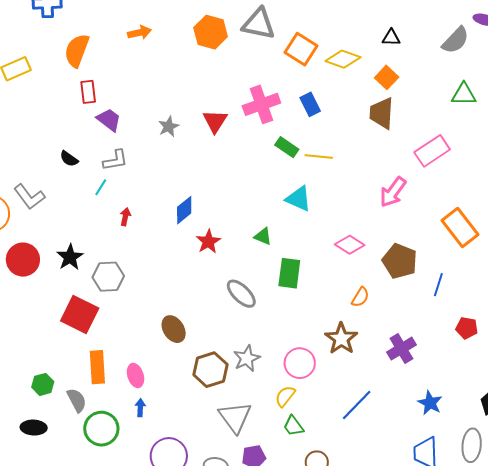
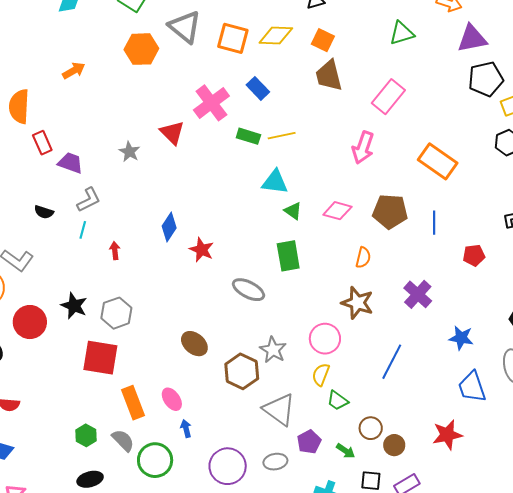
gray triangle: (259, 24) -> (185, 27), turned 45
green triangle: (263, 236) -> (293, 211), moved, turned 30

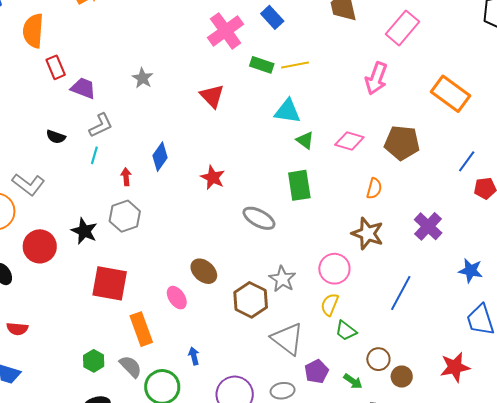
red triangle: (172, 133) -> (212, 96), moved
blue line: (434, 223) -> (467, 161), moved, turned 35
blue diamond: (169, 227) -> (160, 157), moved
gray hexagon: (116, 313) -> (125, 216), moved
pink ellipse: (172, 399) -> (177, 298), moved

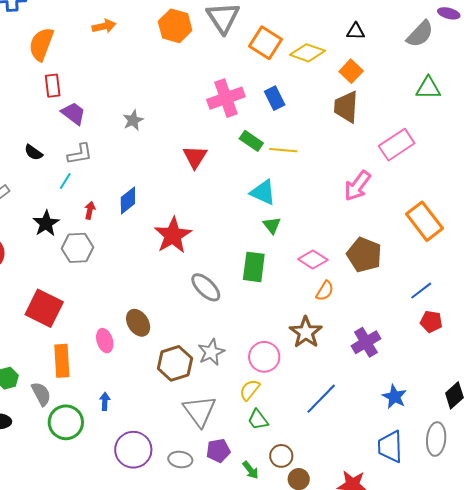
pink diamond: (349, 141) -> (313, 259), moved
red star: (213, 177) -> (173, 235), size x1.5
black star: (84, 231) -> (46, 223), moved

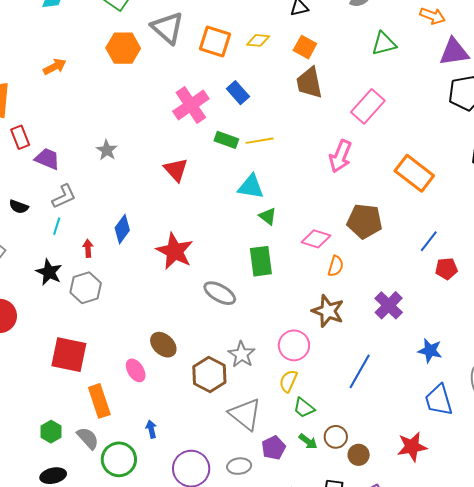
yellow diamond: (307, 53) -> (258, 40), size x0.7
green arrow: (251, 470) -> (308, 441), moved

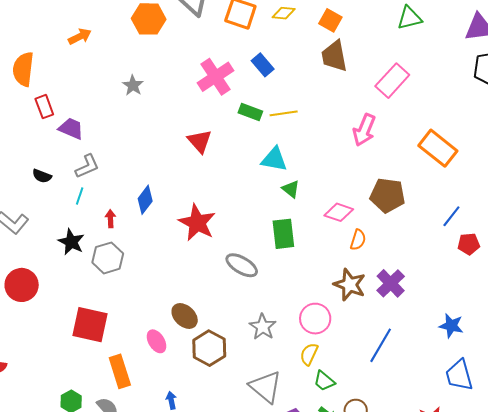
gray star: (107, 150) -> (133, 85), moved
purple cross: (389, 305) -> (391, 283), moved
brown hexagon: (209, 374) -> (209, 348), moved

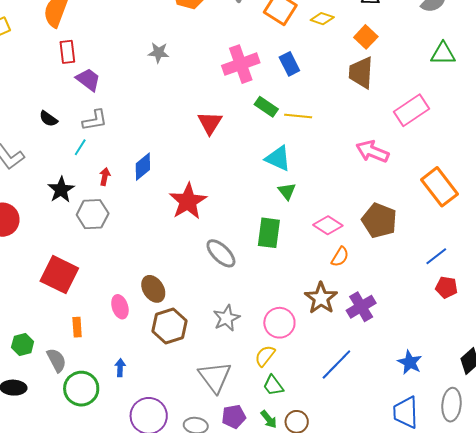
gray star: (133, 85) -> (159, 53), turned 30
pink arrow: (364, 130) -> (372, 151), turned 76
orange rectangle: (120, 371) -> (77, 327), size x0.6

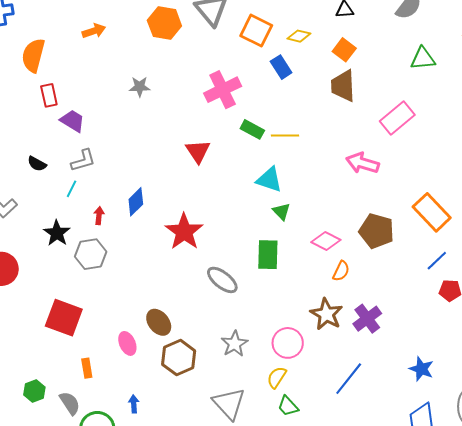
blue rectangle: (289, 64) -> (281, 67), moved
orange rectangle: (440, 187) -> (432, 212), moved

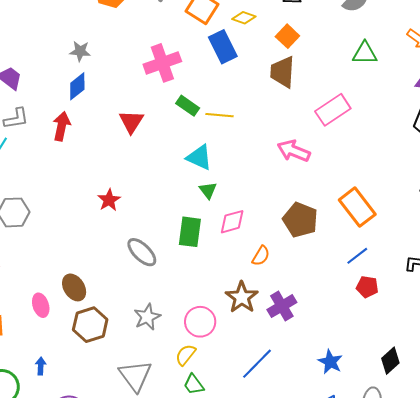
blue rectangle: (281, 67) -> (223, 47), size x1.4
blue diamond: (136, 202) -> (77, 86), moved
red arrow: (99, 216) -> (62, 126), moved, size x1.6
red star: (184, 232) -> (109, 200), size x0.6
pink diamond: (326, 241) -> (232, 222), moved, turned -48

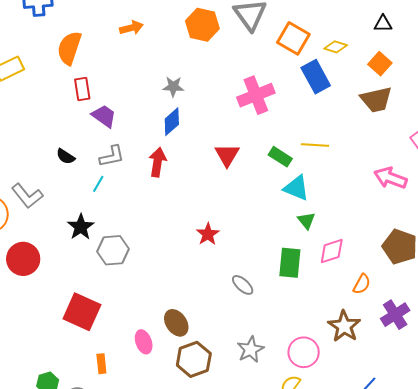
brown trapezoid: (283, 72) -> (376, 99), turned -104
green rectangle: (188, 106) -> (280, 157), moved
gray ellipse: (142, 252) -> (243, 285), size x0.7
purple cross: (282, 306) -> (395, 315), moved

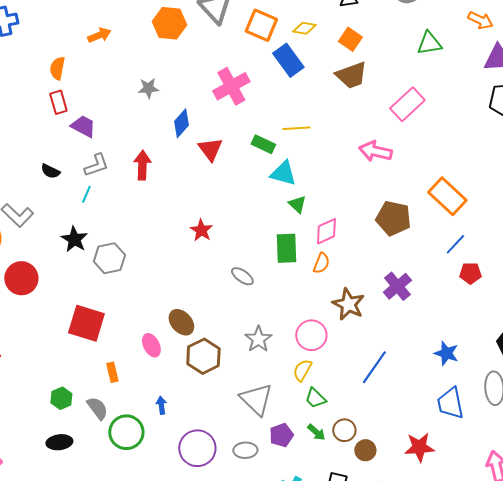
orange semicircle: (69, 48) -> (57, 68), moved, size x0.7
blue diamond: (172, 122) -> (181, 123), moved
orange semicircle: (362, 284) -> (321, 263), moved

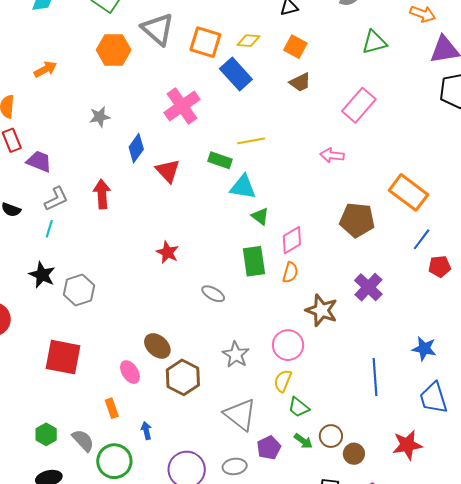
brown trapezoid: (351, 75) -> (300, 82), size x0.7
pink arrow: (375, 151) -> (332, 155), size x0.7
blue line: (374, 367) -> (375, 377), moved, turned -33
orange rectangle: (112, 372) -> (112, 408), moved

